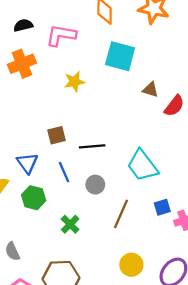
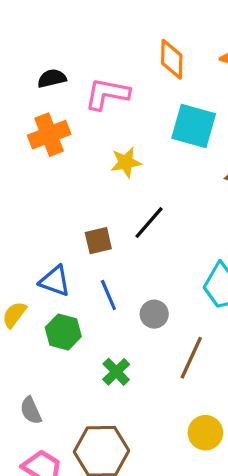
black line: (92, 146) -> (149, 223), moved, turned -45
blue triangle: (27, 163) -> (55, 281), turned -35

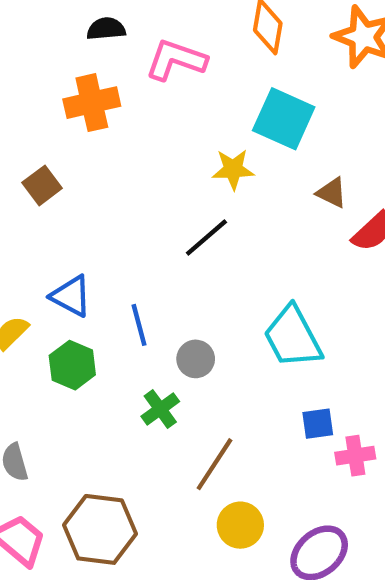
yellow star: (126, 162) -> (233, 169), moved
brown square: (98, 241) -> (42, 185), moved, turned -32
brown line: (191, 358) -> (215, 464), moved
green cross: (116, 372) -> (160, 409), moved

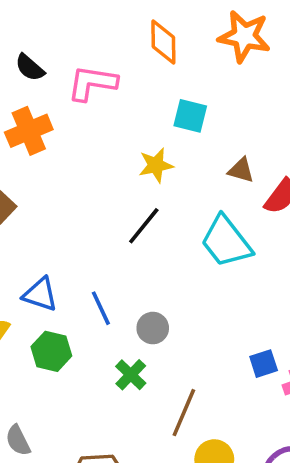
black semicircle: (106, 29) -> (30, 68), turned -124
cyan square: (284, 119) -> (190, 116), size x0.7
cyan trapezoid: (293, 337) -> (226, 242), moved

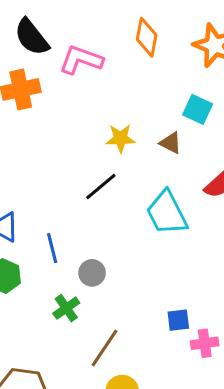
black semicircle: (30, 68) -> (32, 37), size x1.5
cyan square: (190, 116) -> (198, 109), moved
brown triangle: (241, 170) -> (171, 143), moved

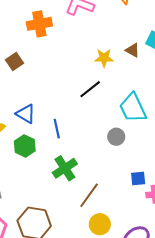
brown triangle: (171, 143) -> (133, 50), moved
gray circle: (92, 273) -> (116, 137), moved
green cross: (66, 308) -> (65, 168), size x1.4

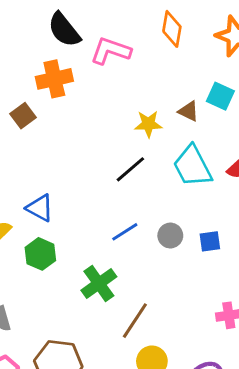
brown square: (14, 61) -> (23, 116), moved
cyan trapezoid: (133, 108) -> (192, 166), moved
blue line: (57, 129) -> (125, 232), moved, turned 72
blue square: (138, 178) -> (210, 241), moved

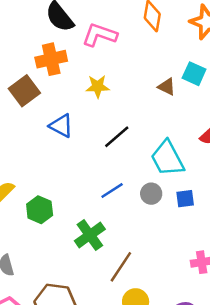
brown square: (23, 116) -> (24, 91), size x1.4
yellow star: (148, 124) -> (98, 87), moved
cyan trapezoid: (192, 166) -> (167, 158), moved
blue triangle: (40, 208) -> (61, 126), moved

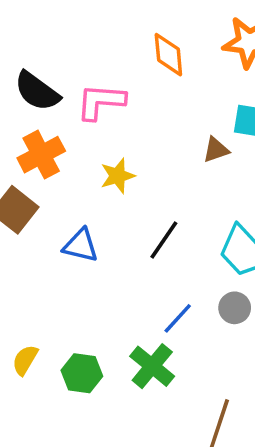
brown triangle: (167, 87) -> (216, 150), turned -30
green cross: (90, 235) -> (152, 366), moved

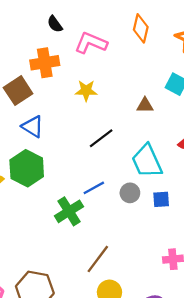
black semicircle: (37, 91) -> (55, 24), size x0.6
brown triangle: (216, 150) -> (145, 105), moved
blue triangle: (81, 245) -> (33, 127), moved
green hexagon: (82, 373) -> (27, 168), moved, size x1.4

